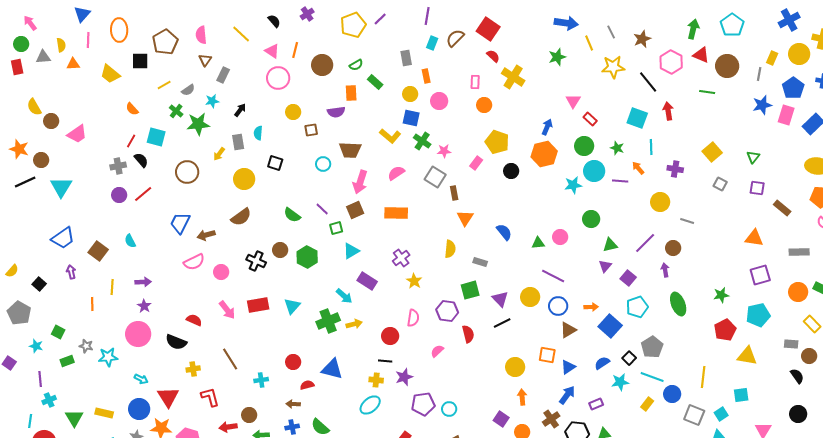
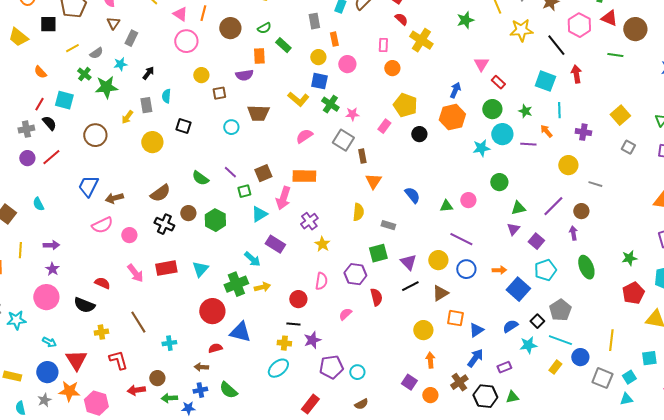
pink arrow: (360, 182) -> (283, 198), moved
brown semicircle: (241, 217) -> (160, 193), moved
brown triangle: (568, 330) -> (440, 293), moved
red circle: (293, 362) -> (212, 311), moved, size x1.6

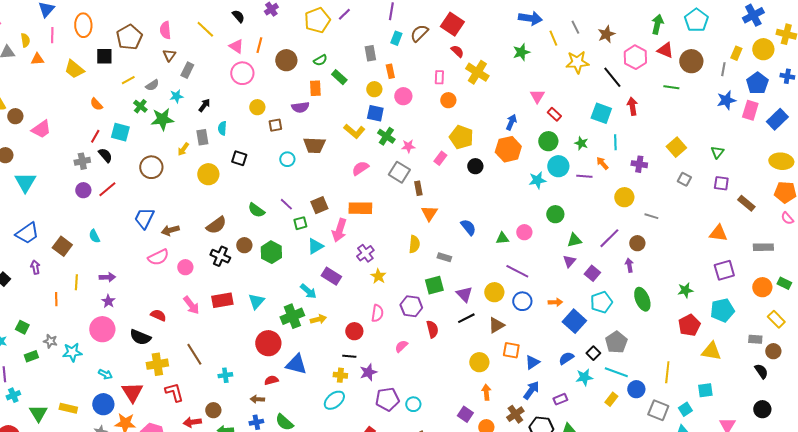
yellow cross: (101, 332) -> (157, 364), size x1.5

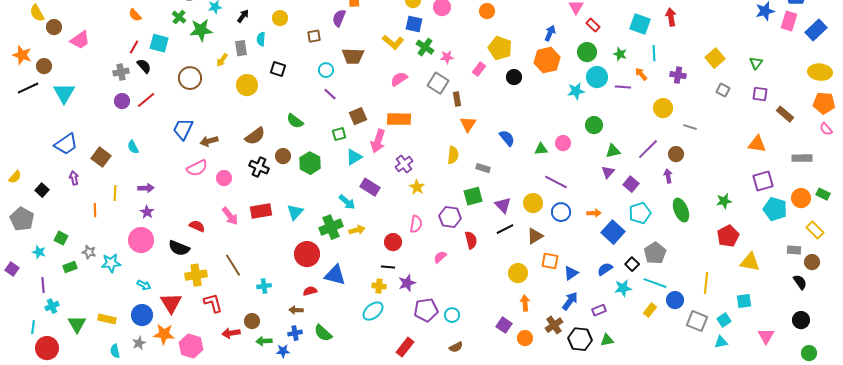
yellow circle: (257, 107) -> (280, 18), moved
purple semicircle: (300, 107) -> (339, 18), turned 120
purple line: (286, 204) -> (330, 94), moved
cyan pentagon: (722, 310) -> (775, 209), moved, turned 30

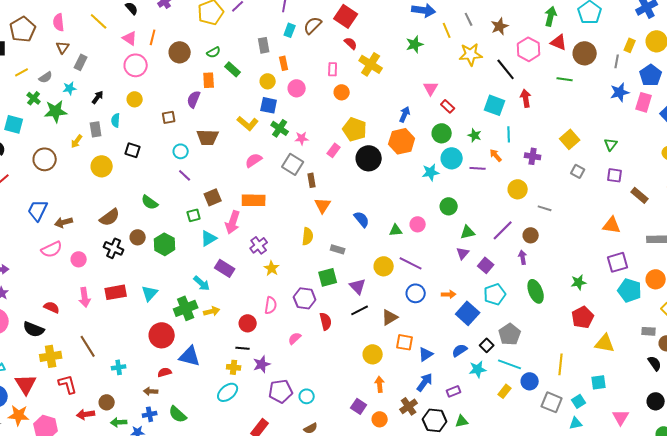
black circle: (514, 77) -> (369, 158), size x1.6
yellow circle: (533, 203) -> (384, 266), moved
pink arrow: (230, 216) -> (85, 297), turned 30

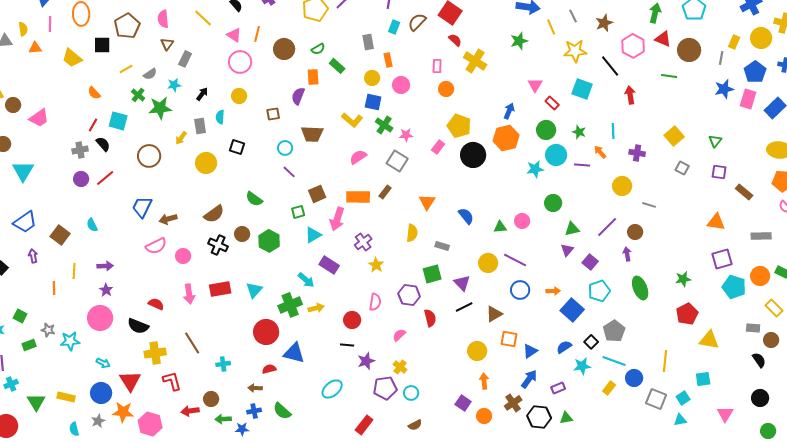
cyan square: (495, 105) -> (582, 89), moved
brown rectangle: (312, 180) -> (385, 192), moved, turned 48
yellow cross: (234, 367) -> (400, 367), moved, turned 32

